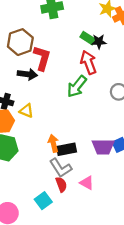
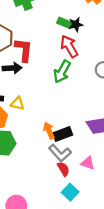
cyan square: (43, 201) -> (70, 192), moved

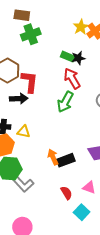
gray L-shape: (60, 153) -> (23, 184), moved
cyan square: (70, 192) -> (82, 212), moved

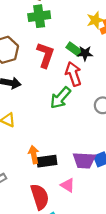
red L-shape: (30, 82) -> (45, 55), moved
pink triangle: (89, 187) -> (68, 185), moved
red semicircle: (66, 193) -> (40, 197), size x1.6

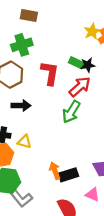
green cross: (39, 16) -> (22, 45), moved
red arrow: (73, 74) -> (80, 87), turned 75

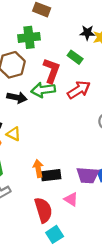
green rectangle: (76, 63) -> (75, 57), moved
black star: (88, 65) -> (87, 33), moved
green arrow: (71, 112) -> (43, 90), moved, turned 40

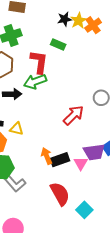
red arrow: (79, 90) -> (73, 115), moved
pink triangle: (71, 199) -> (81, 163), moved, turned 40
cyan square: (55, 234) -> (84, 210), moved

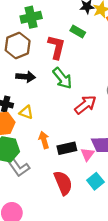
green arrow: (35, 82) -> (62, 78), moved, turned -115
orange arrow: (47, 156) -> (44, 140), moved
cyan square: (84, 210) -> (95, 181), moved

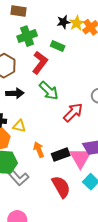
green cross: (31, 17) -> (27, 36), moved
red L-shape: (56, 47) -> (40, 63), turned 30
pink triangle: (87, 154) -> (80, 158), size x1.6

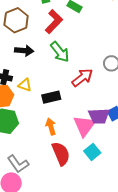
orange arrow: (39, 150) -> (51, 127), moved
black rectangle: (61, 155) -> (51, 97), moved
gray L-shape: (18, 178) -> (18, 164), moved

